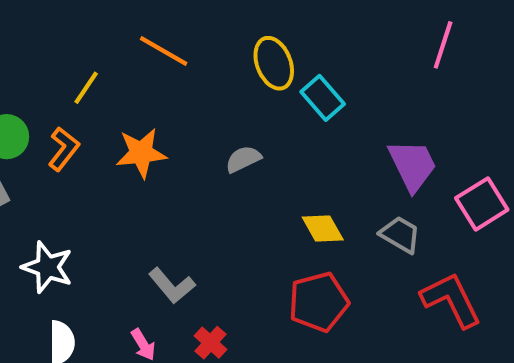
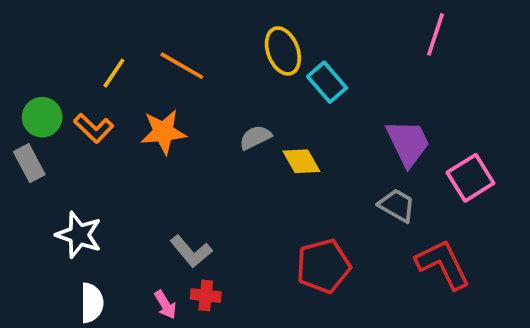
orange line: (164, 51) -> (182, 66), moved
orange L-shape: (64, 149) -> (94, 128), turned 96
yellow diamond: (323, 228) -> (301, 161), moved
red cross: (211, 343) -> (206, 295), moved, turned -36

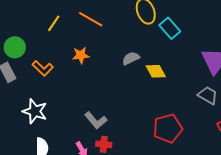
orange L-shape: (94, 128) -> (43, 68), moved
orange star: (163, 132) -> (81, 55), size x0.7

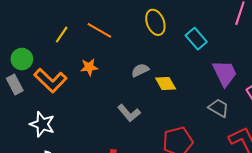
cyan rectangle: (170, 28) -> (196, 39), moved
orange L-shape: (43, 68) -> (50, 80), size x1.5
gray L-shape: (96, 120) -> (129, 113), moved

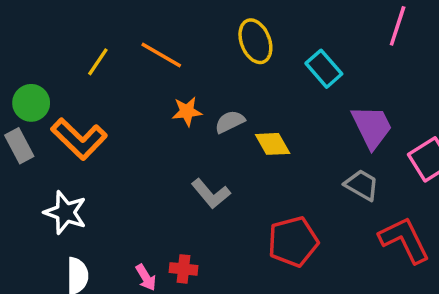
orange star: (89, 67) -> (187, 111), moved

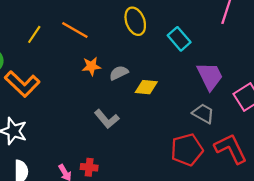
yellow diamond: (273, 144) -> (146, 87), turned -55
red pentagon: (293, 242) -> (187, 150), moved

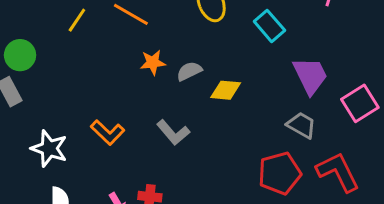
orange L-shape: (22, 84) -> (108, 132), moved, size x0.7

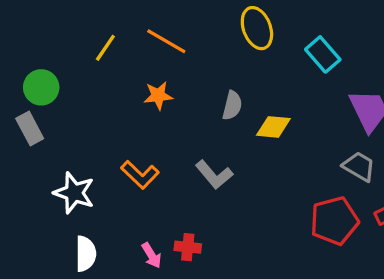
orange star: (153, 62) -> (158, 96), moved
gray semicircle: (189, 71) -> (232, 105), turned 130

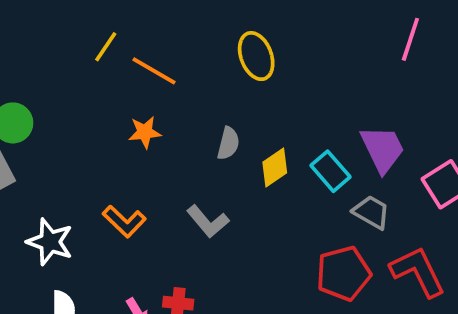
yellow line: (105, 48) -> (106, 47), moved
cyan rectangle: (323, 54) -> (330, 171), moved
yellow diamond: (273, 127) -> (275, 168), turned -40

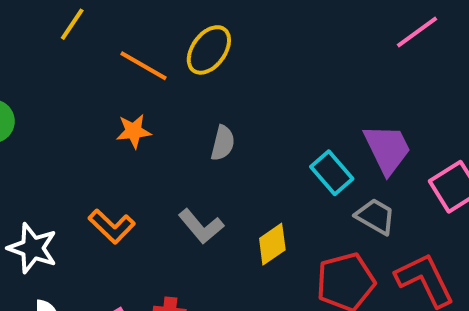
pink line: (410, 39) -> (417, 32), turned 36
yellow line: (106, 47) -> (72, 24), moved
yellow ellipse: (256, 56) -> (209, 50), moved, turned 57
yellow diamond: (275, 168) -> (272, 244), moved

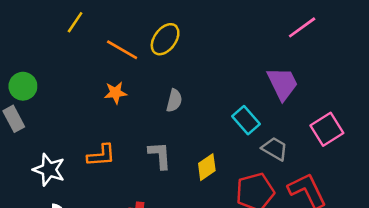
purple trapezoid: (387, 149) -> (283, 84), moved
orange L-shape: (112, 226) -> (101, 155), turned -48
gray L-shape: (201, 226) -> (160, 155), turned -144

